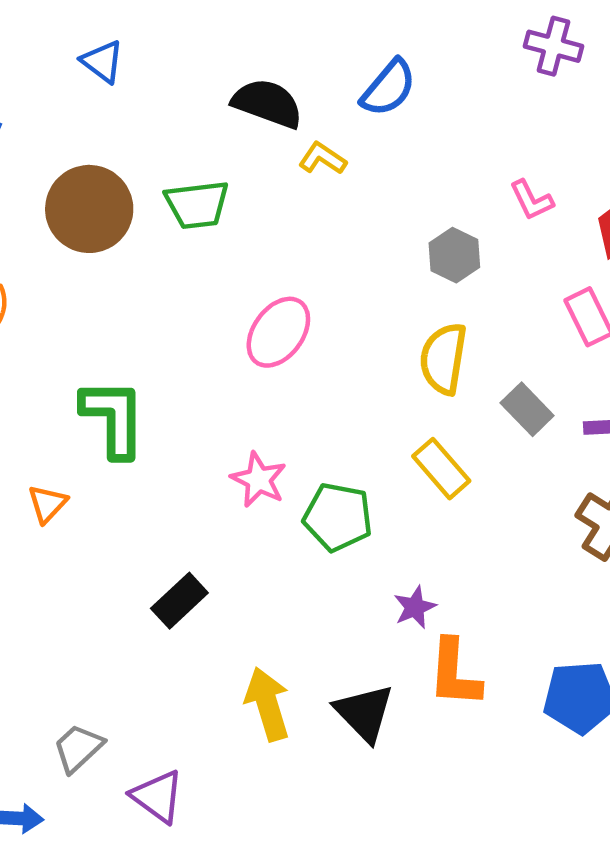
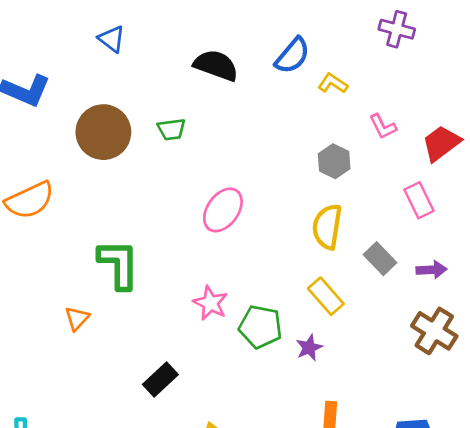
yellow L-shape: (322, 158) -> (333, 83), moved
green trapezoid: (197, 205) -> (171, 129), size x0.7
purple star: (415, 607) -> (309, 348), moved

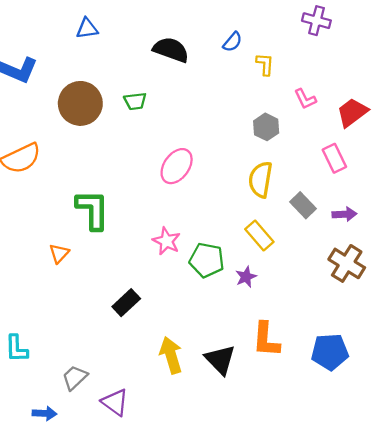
blue triangle: (112, 39) -> (87, 28), turned -45
blue semicircle: (292, 56) -> (233, 42), size x0.7
yellow L-shape: (333, 83) -> (265, 64), turned 60

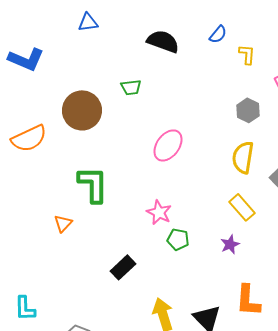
brown circle: (80, 103) -> (82, 110), moved
green pentagon: (207, 260) -> (178, 239), moved, size x0.7

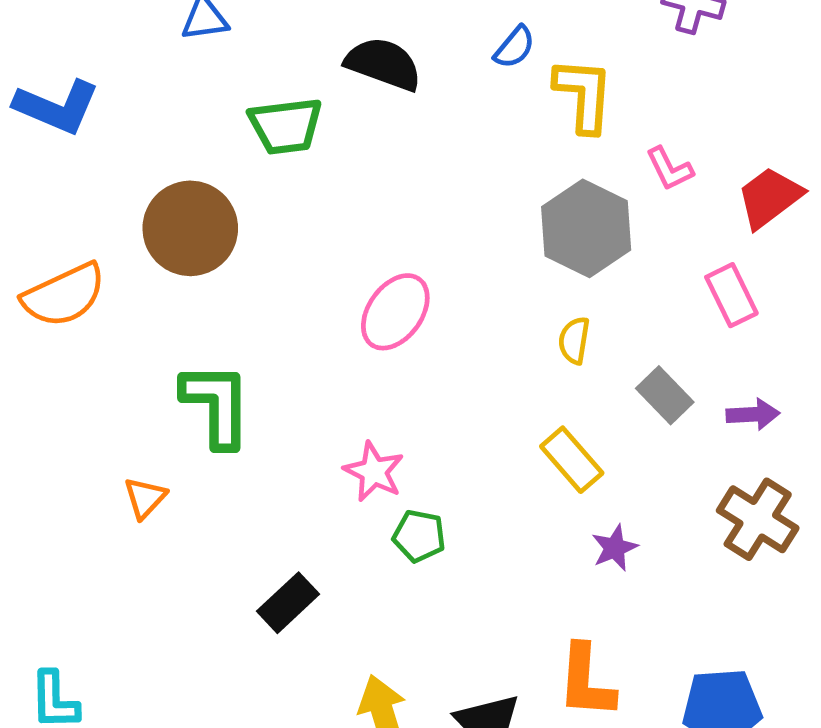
yellow L-shape: (247, 54) -> (584, 95), size x1.6
green trapezoid: (131, 87) -> (286, 126), moved, size x1.5
gray hexagon: (248, 110) -> (586, 228), size x1.6
yellow semicircle: (243, 157) -> (574, 340), size x0.6
purple star: (230, 244) -> (615, 548), moved

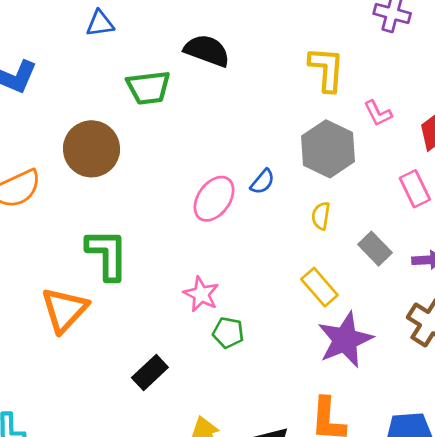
blue semicircle: (515, 47) -> (262, 182), moved
orange triangle: (145, 498) -> (64, 310), size x1.8
purple star: (615, 548) -> (345, 340), size x2.0

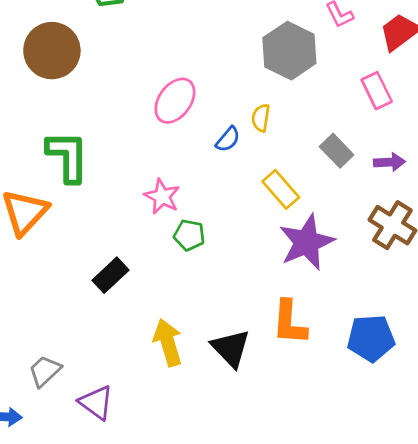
blue semicircle: (262, 182) -> (228, 139), moved
yellow semicircle: (321, 216) -> (261, 118), moved

